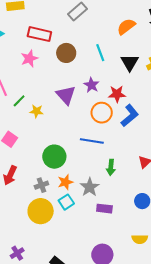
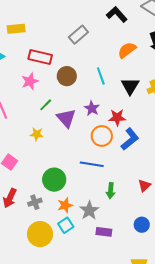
green line: (19, 101) -> (46, 105), moved
gray cross: (41, 185) -> (35, 202), moved

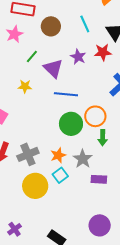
red star: (117, 117) -> (103, 52), moved
orange circle: (102, 136) -> (95, 116), moved
blue line: (92, 164) -> (66, 94), moved
green circle: (54, 180) -> (71, 124), moved
gray cross: (35, 202) -> (28, 154), size x1.5

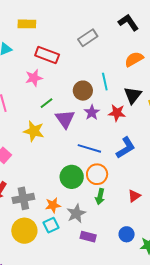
brown circle: (51, 26) -> (83, 91), moved
yellow star: (25, 86) -> (34, 131), size x1.5
blue line: (66, 94) -> (89, 148), moved

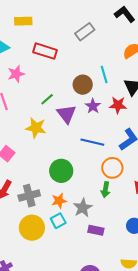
pink star: (34, 78) -> (16, 74), moved
orange circle: (97, 174) -> (112, 168), moved
green circle: (72, 177) -> (61, 171), moved

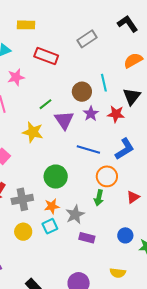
yellow circle: (32, 228) -> (23, 232), size x0.7

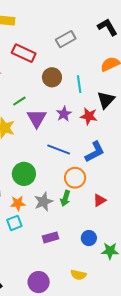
brown circle: (82, 92) -> (52, 77), moved
gray star: (75, 215) -> (43, 202), moved
purple rectangle: (87, 238) -> (50, 237), turned -35

